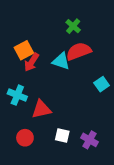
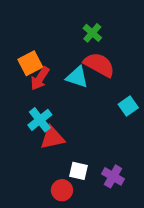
red semicircle: (79, 51) -> (99, 65), turned 50
cyan cross: (17, 95) -> (40, 120), moved, turned 30
red circle: (25, 138) -> (62, 190), moved

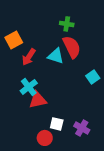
green cross: (92, 33) -> (67, 24), turned -32
orange square: (30, 63) -> (14, 40), moved
red semicircle: (99, 65) -> (72, 47), turned 35

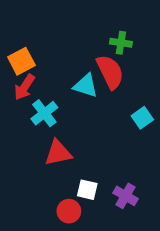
green cross: (67, 24) -> (121, 43), moved
red arrow: (29, 57) -> (24, 87), moved
cyan cross: (29, 87) -> (44, 113), moved

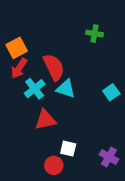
red semicircle: (110, 72) -> (54, 67), moved
cyan triangle: (86, 86) -> (66, 89), moved
purple cross: (126, 196) -> (109, 157), moved

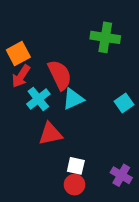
green cross: (95, 34) -> (105, 37), size x1.5
cyan triangle: (66, 89) -> (73, 99), turned -42
red circle: (54, 165) -> (74, 185), moved

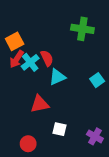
red semicircle: (60, 75) -> (47, 58), size x0.7
cyan cross: (38, 99) -> (30, 62), moved
red circle: (74, 185) -> (28, 144), moved

